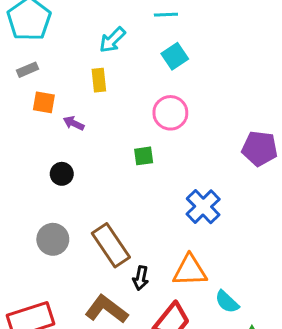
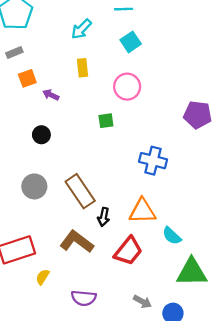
yellow rectangle: (99, 80) -> (82, 68), moved
orange square: (44, 102) -> (27, 78), turned -30
blue cross: (203, 207) -> (153, 161), turned -32

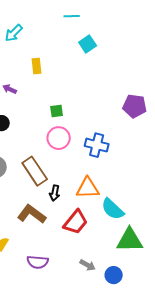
cyan arrow: (81, 29) -> (14, 33), moved
cyan square: (131, 42) -> (88, 44), moved
pink circle: (127, 87) -> (59, 138), moved
cyan semicircle: (172, 236) -> (113, 209), size x1.4

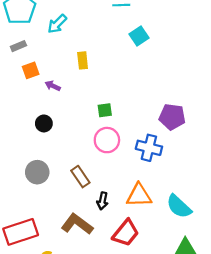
purple pentagon: (135, 106) -> (172, 117), moved
brown rectangle: (35, 171) -> (80, 177), size x0.7
cyan semicircle: (113, 209) -> (179, 206), moved

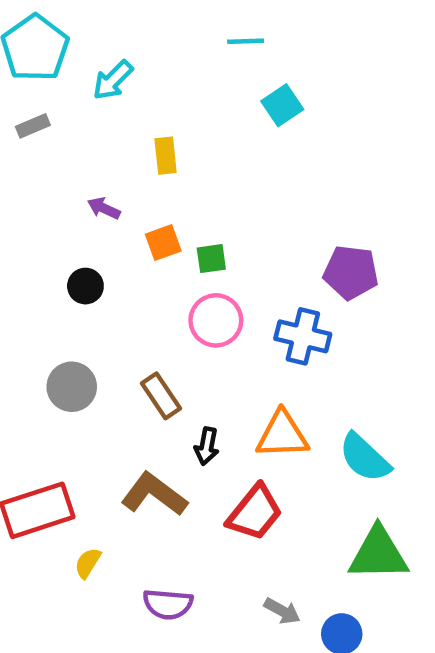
orange square: (31, 70) -> (163, 243), moved

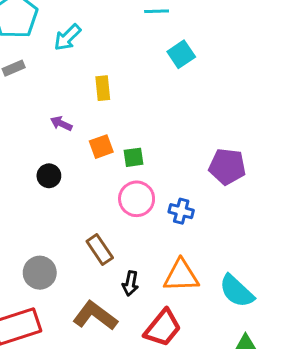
blue cross: (303, 336) -> (181, 211), moved, size x0.7
gray circle: (72, 387) -> (40, 273), moved

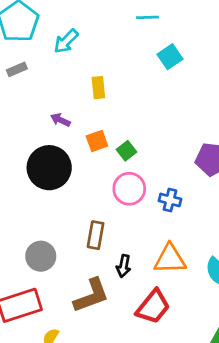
green square: (134, 157) -> (126, 151), turned -30
black circle: (49, 176) -> (49, 168), size x2.0
brown rectangle: (100, 250) -> (96, 235), turned 44
brown L-shape: (95, 316) -> (91, 296), turned 123

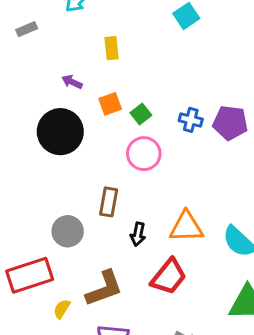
blue cross: (170, 200) -> (191, 120), moved
gray circle: (41, 256) -> (68, 231), moved
brown L-shape: (91, 296) -> (104, 288), moved

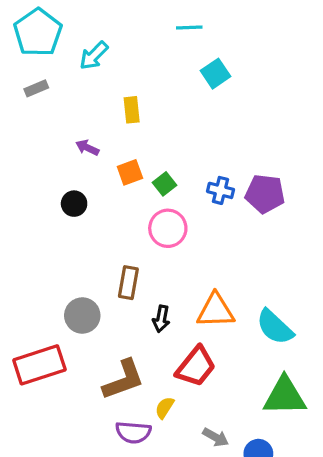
black circle: (60, 132) -> (74, 204), size x0.5
yellow semicircle: (62, 309) -> (165, 408), moved

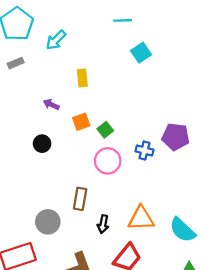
blue cross: (220, 190) -> (144, 151), moved

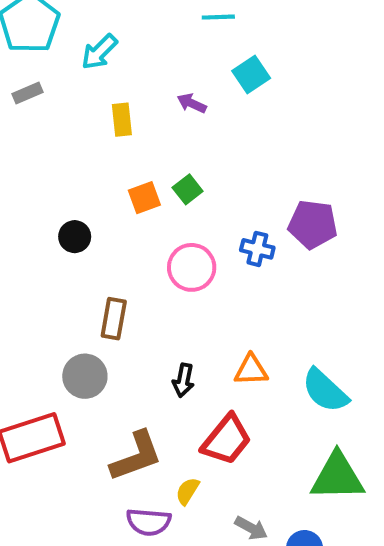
yellow rectangle: (82, 78) -> (122, 120), moved
purple arrow: (51, 104) -> (192, 103), moved
green square: (105, 130) -> (188, 189), moved
brown rectangle: (80, 199) -> (114, 319), moved
orange triangle: (141, 218) -> (251, 370), size x0.7

